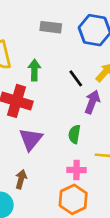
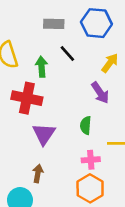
black line: (76, 78) -> (67, 53), moved
purple arrow: (92, 102) -> (100, 93), turned 130

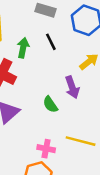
green semicircle: (86, 125) -> (50, 104), moved, turned -54

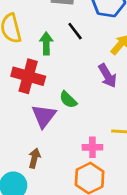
green semicircle: (50, 104) -> (68, 100), moved

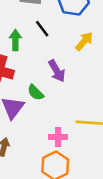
purple arrow: (108, 76) -> (57, 71), moved

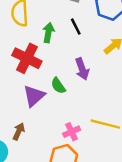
pink cross: (58, 137) -> (72, 132), turned -35

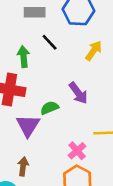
purple arrow: (82, 69) -> (78, 93), moved
green semicircle: (58, 86) -> (50, 108), turned 119

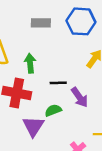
black line: (50, 42) -> (58, 83), moved, turned -49

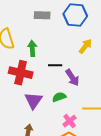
green semicircle: (53, 110) -> (59, 97), moved

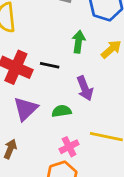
green arrow: (32, 48) -> (79, 42), moved
black line: (55, 65) -> (50, 65), moved

